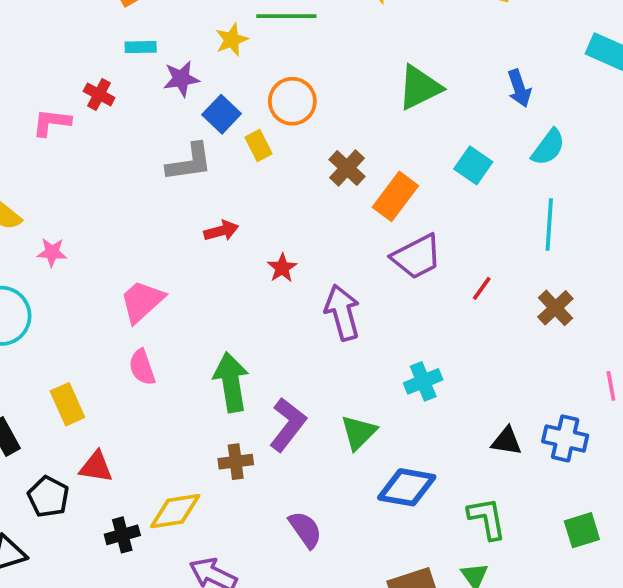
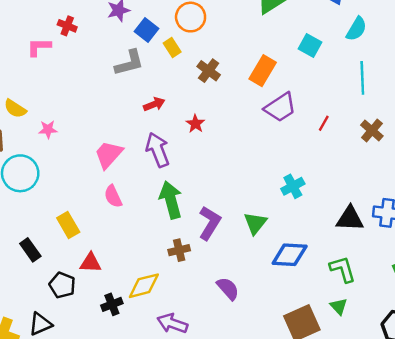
brown cross: (347, 168) -> (209, 71), moved
purple arrow: (342, 312) -> (158, 150), moved
black triangle: (507, 441) -> (350, 219), size x1.4

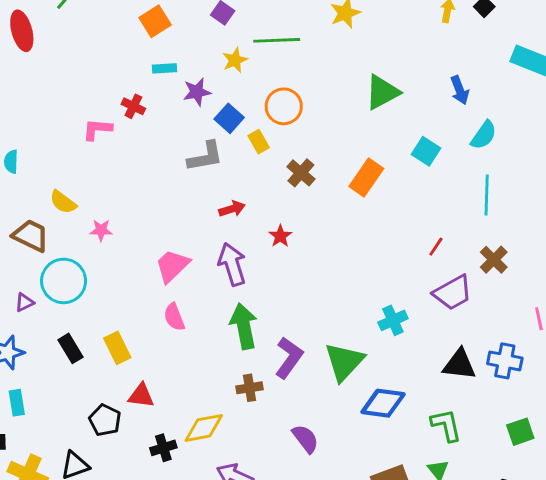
purple trapezoid: (280, 107) -> (453, 293), moved
green triangle: (255, 223) -> (344, 362), size x1.4
black rectangle: (30, 250) -> (70, 348), moved

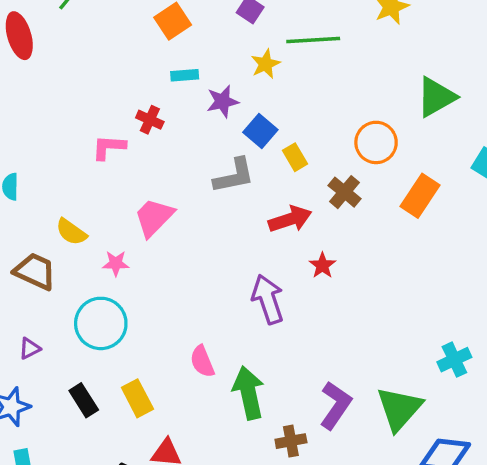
orange circle: (284, 106) -> (376, 142), moved
red arrow: (232, 209) -> (290, 219), moved, size x1.4
pink trapezoid: (172, 266) -> (154, 217), moved
cyan circle: (64, 281) -> (101, 323), moved
green arrow: (244, 326) -> (249, 393), moved

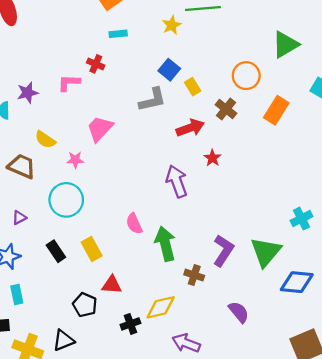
purple star: (223, 101) -> (28, 93), moved
brown cross: (291, 441) -> (194, 275), turned 30

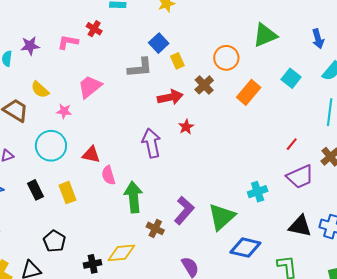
red triangle: (112, 285) -> (91, 155), moved

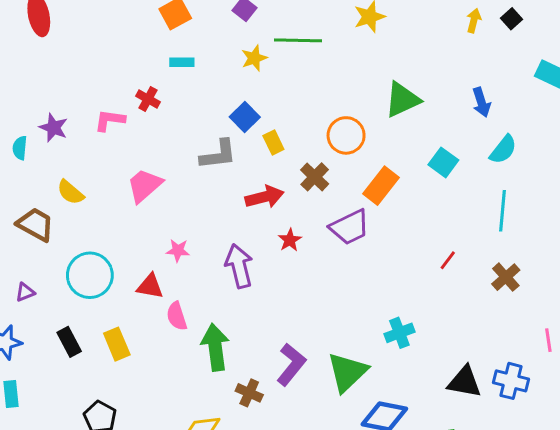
purple star: (30, 46) -> (53, 128), turned 30
pink star: (64, 111) -> (178, 250), moved
purple trapezoid: (300, 177) -> (350, 227), moved

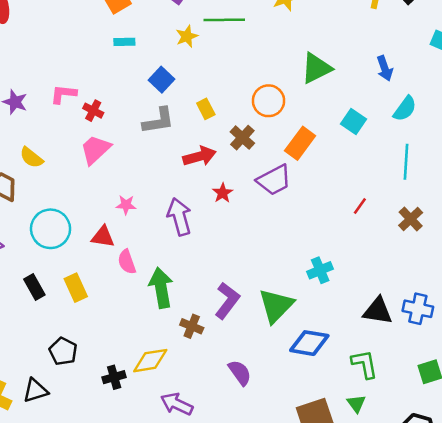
red cross: (148, 99) -> (93, 111), moved
blue square: (245, 117) -> (162, 80), moved

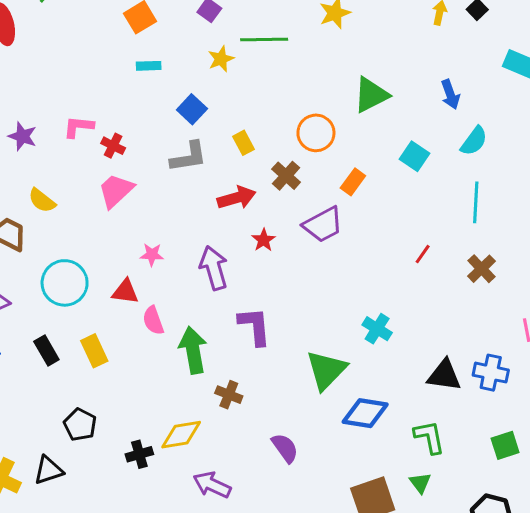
orange rectangle: (300, 143) -> (353, 182), size x0.7
cyan cross: (320, 270) -> (377, 329), turned -35
purple L-shape: (227, 301) -> (255, 326), moved, turned -42

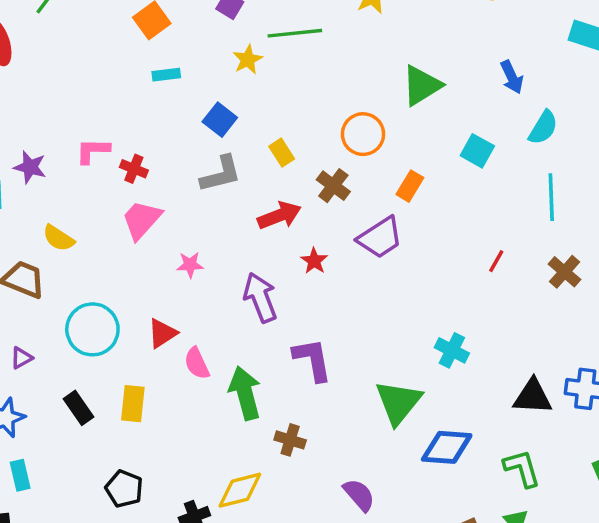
pink star: (152, 255) -> (190, 265), moved
red triangle: (125, 292) -> (162, 333), turned -36
yellow rectangle: (94, 351) -> (133, 404), turned 36

